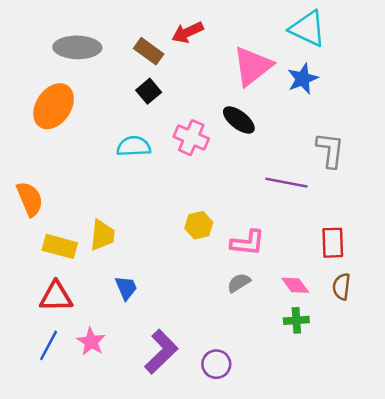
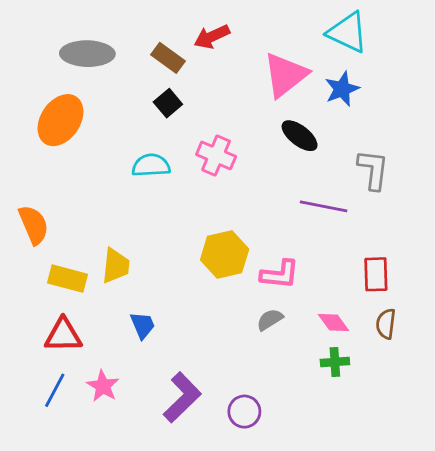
black ellipse: (239, 120) -> (300, 136), moved
yellow hexagon: (199, 225) -> (225, 255), size x1.5

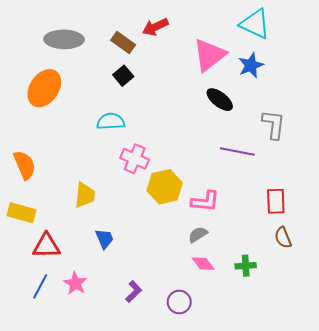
pink cross: (216, 155) -> (135, 159), moved
yellow rectangle: (68, 279) -> (21, 213), moved
pink diamond: (334, 322) -> (203, 264), moved
brown semicircle: (386, 324) -> (283, 238), turned -30
purple L-shape: (182, 397) -> (134, 292), size x0.6

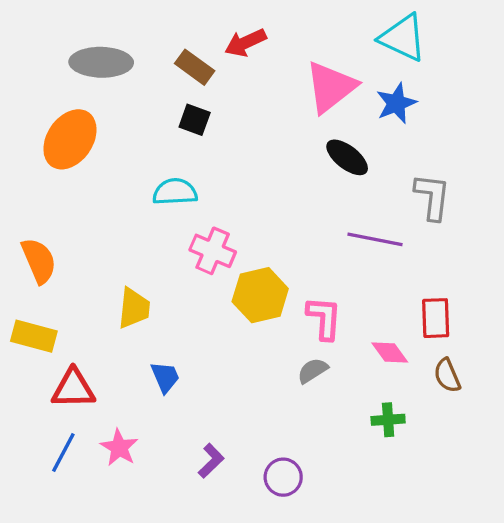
black square: (123, 76) -> (195, 120), turned -30
pink L-shape: (205, 201) -> (324, 318), turned -92
pink diamond: (203, 264) -> (390, 353), moved

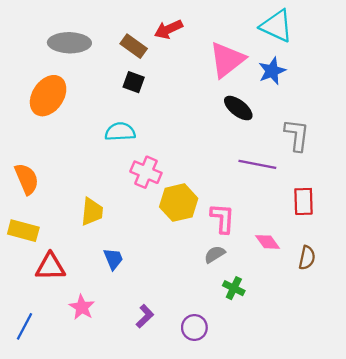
red rectangle: (436, 318) -> (304, 201), moved
brown semicircle: (447, 375) -> (307, 258), turned -145
green cross: (388, 420) -> (234, 288), moved, turned 30
blue line: (63, 453) -> (24, 326), moved

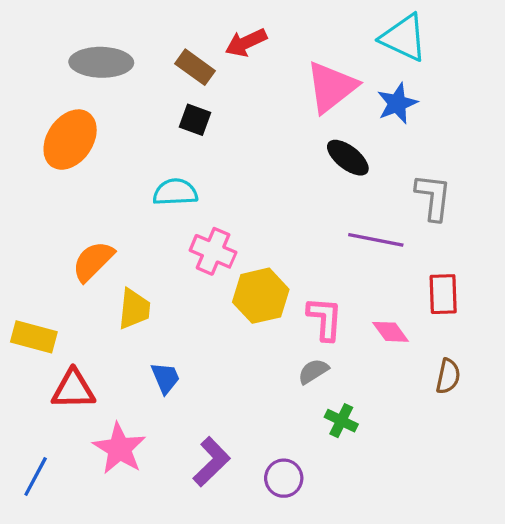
orange semicircle: (27, 179) -> (93, 261), moved, turned -112
pink diamond: (268, 242) -> (391, 332), moved
pink star: (82, 307) -> (119, 449), size x1.4
purple L-shape: (145, 316) -> (211, 462), size x1.4

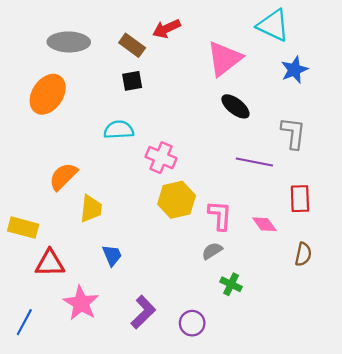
blue star: (397, 103) -> (294, 70), moved
black square: (195, 120) -> (132, 81), turned -30
pink cross: (213, 251) -> (161, 158), moved

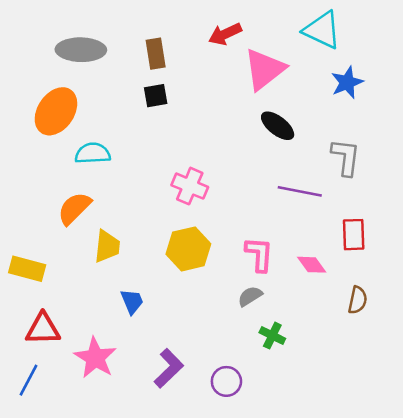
red arrow: (167, 29) -> (225, 34), moved
brown rectangle: (132, 45) -> (156, 54), turned 45
cyan semicircle: (119, 130) -> (93, 153), moved
yellow hexagon: (177, 200) -> (188, 249), moved
red triangle: (50, 263) -> (43, 329), moved

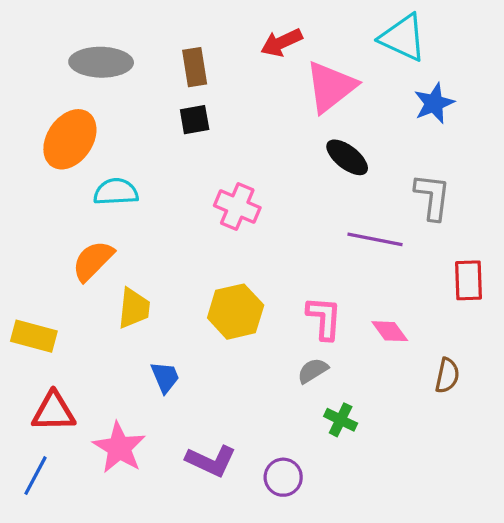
pink cross: (190, 186) -> (237, 207), moved
red rectangle: (354, 235) -> (469, 280), moved
purple L-shape: (169, 368) -> (211, 461), turned 69

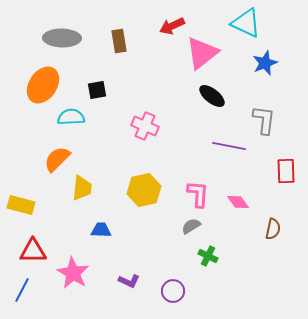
black square: (195, 120) -> (97, 90), moved
blue trapezoid: (165, 377) -> (101, 230), turned -65
purple L-shape: (211, 461) -> (129, 281), size x0.7

